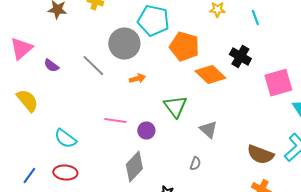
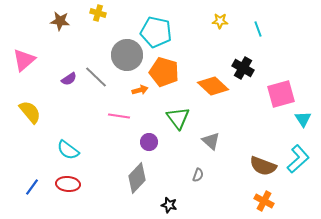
orange pentagon: (184, 47) -> (164, 72), moved
purple semicircle: (51, 66) -> (69, 79), moved, turned -70
pink line: (115, 121) -> (119, 116), moved

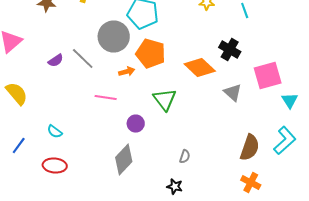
gray triangle: (211, 141) -> (233, 92), moved
cyan semicircle: (68, 150) -> (55, 132), size x0.7
brown semicircle: (263, 166) -> (250, 148), turned -92
blue line: (32, 187) -> (19, 146), moved
black star: (169, 205) -> (175, 186), moved

